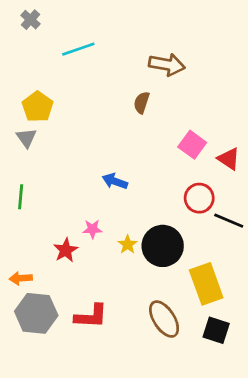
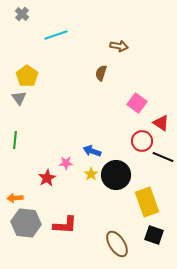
brown arrow: (167, 65) -> (119, 46), size x0.7
red triangle: (229, 159) -> (161, 123), moved
blue arrow: (115, 181) -> (92, 151), moved
brown ellipse: (164, 319) -> (117, 244), moved

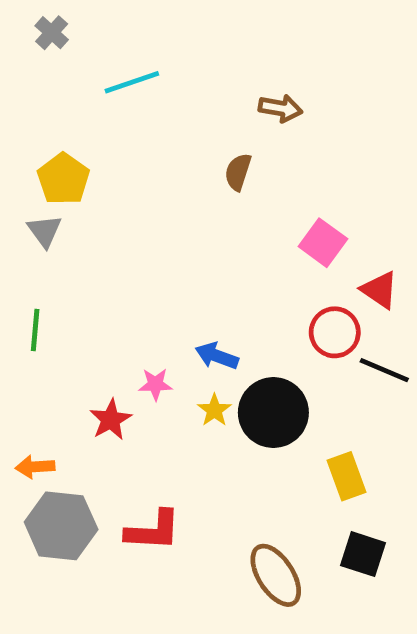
yellow rectangle: (147, 202) -> (347, 476), size x0.7

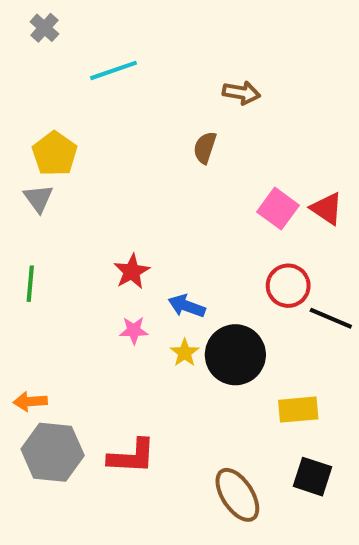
red triangle: (380, 290) -> (327, 209), moved
red star: (111, 420) -> (132, 271), moved
yellow rectangle: (347, 476) -> (298, 410), turned -75

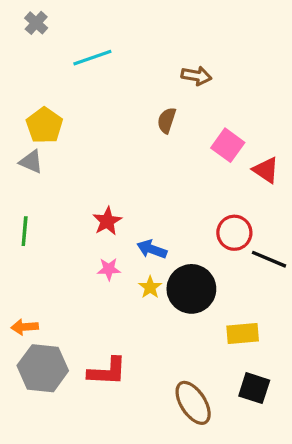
gray triangle: (38, 198) -> (31, 162), turned -30
pink square: (278, 209) -> (228, 145), moved

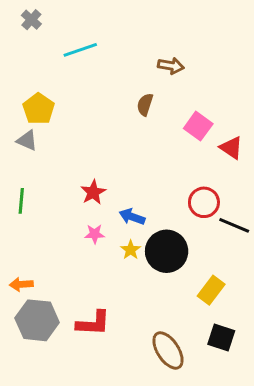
yellow rectangle: (243, 334) -> (211, 290), turned -48

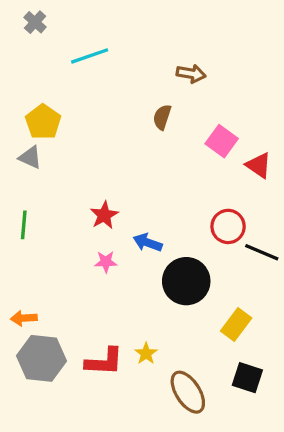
yellow star: (131, 250) -> (146, 354), moved

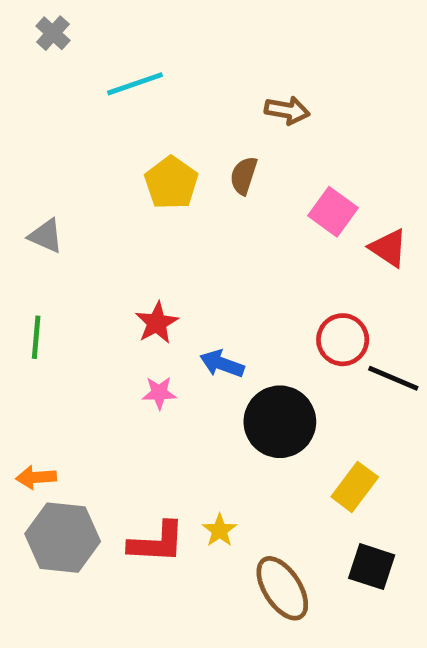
yellow pentagon: (43, 122) -> (171, 183), moved

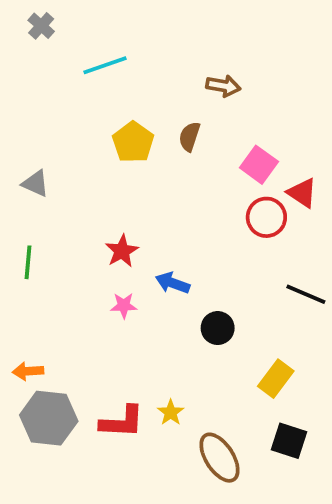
red circle: (343, 340) -> (266, 217), moved
black circle: (280, 422) -> (218, 328), size x0.6

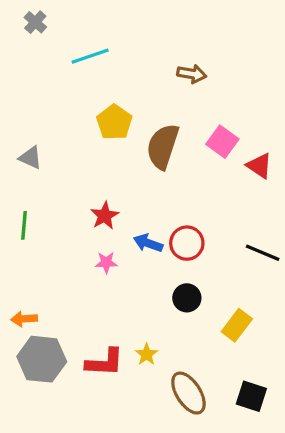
brown semicircle: (189, 137) -> (163, 146), moved, size x1.8
red circle: (266, 217) -> (187, 243), moved
black circle: (218, 328) -> (187, 298), moved
black square: (289, 441) -> (251, 396), moved

